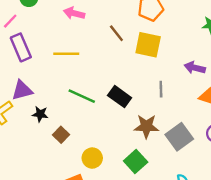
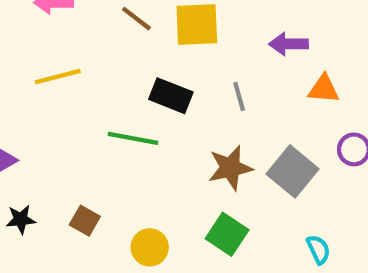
green line: (82, 96) -> (133, 138), moved
black rectangle: (120, 97) -> (171, 96), moved
black star: (40, 114) -> (21, 219), moved

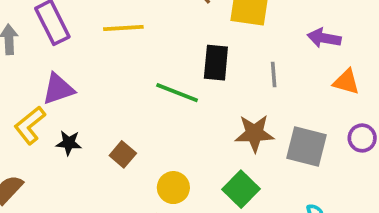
black rectangle: (171, 96) -> (216, 63), turned 63
gray square: (292, 171) -> (307, 147), turned -36

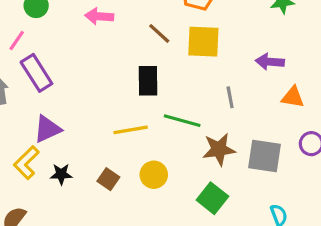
yellow line: (123, 28) -> (131, 130), moved
black rectangle: (216, 63) -> (148, 81), moved
green line: (177, 93) -> (182, 121), moved
yellow circle: (173, 188) -> (154, 175), moved

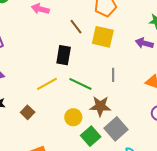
purple arrow: (270, 62) -> (144, 43), moved
yellow line: (131, 130) -> (47, 84), turned -30
gray square: (265, 156) -> (116, 129), moved, turned 30
yellow circle: (154, 175) -> (73, 117), moved

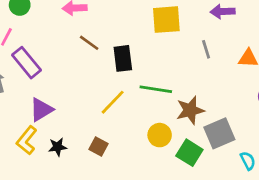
brown line: (76, 27) -> (89, 43), moved
gray line: (113, 75) -> (206, 49), moved
gray square: (116, 129) -> (219, 133), turned 35

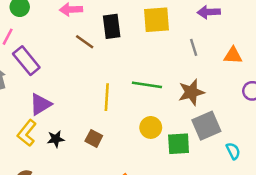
black rectangle: (123, 58) -> (112, 26), moved
yellow line: (113, 102) -> (107, 97), turned -40
brown star: (190, 110) -> (191, 92), moved
green square: (189, 153) -> (179, 144), turned -35

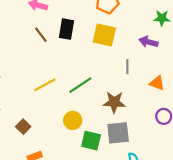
green line: (147, 85) -> (80, 85), turned -60
yellow line: (107, 97) -> (45, 85), turned 40
brown square: (94, 138) -> (23, 127), moved

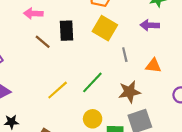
yellow square: (104, 35) -> (105, 28), turned 30
gray line: (127, 67) -> (125, 55), moved
orange triangle: (157, 83) -> (153, 66), moved

